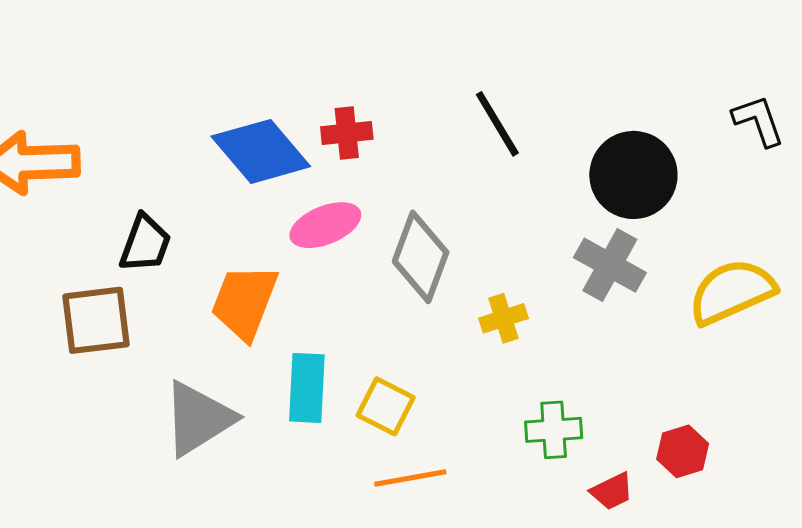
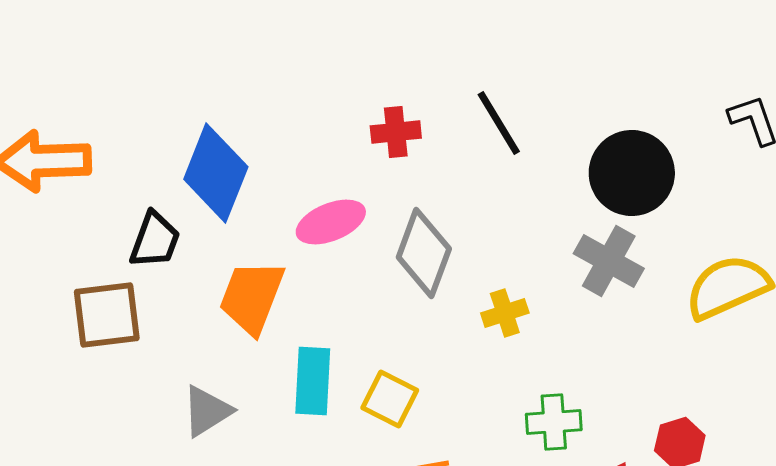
red cross: (347, 133) -> (396, 132), moved
blue diamond: (261, 151) -> (216, 173), moved, turned 62
gray triangle: (198, 419) -> (207, 411), size x0.7

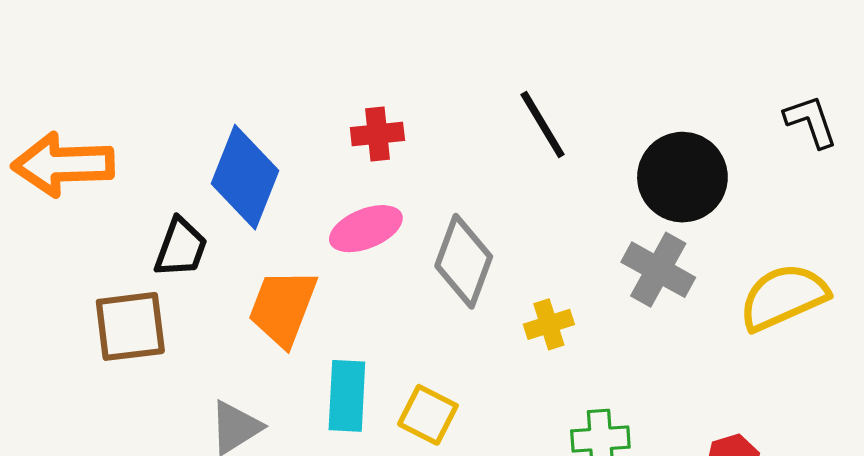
red cross: (396, 132) -> (377, 134), moved

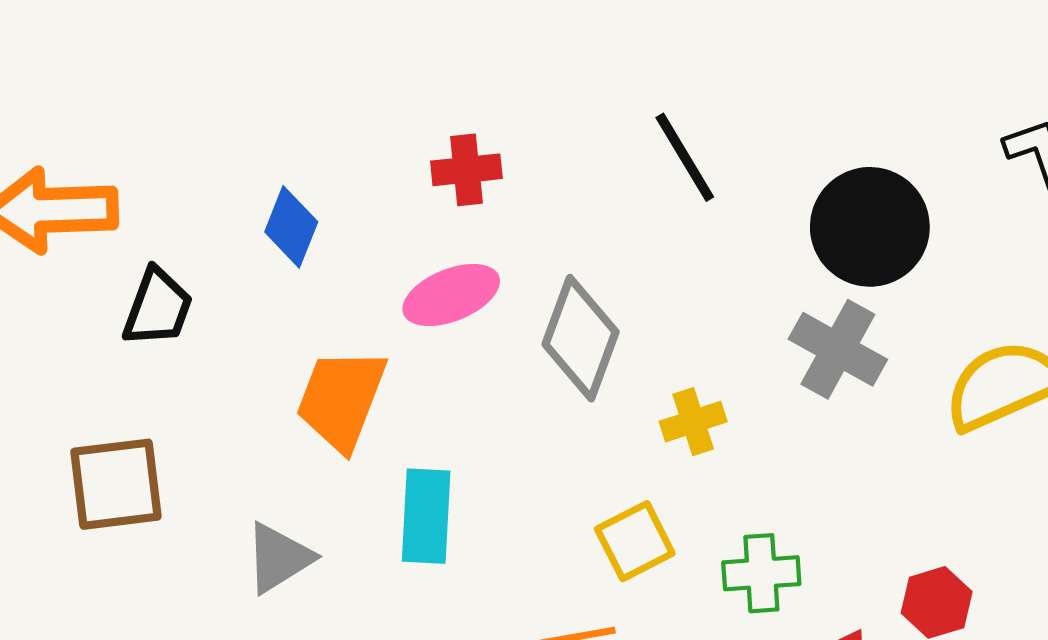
blue diamond: (245, 177) -> (291, 227), size x0.6
black trapezoid: (181, 248) -> (158, 308), moved
brown square: (130, 326) -> (116, 484), moved
yellow square: (428, 415) -> (635, 541), moved, turned 36

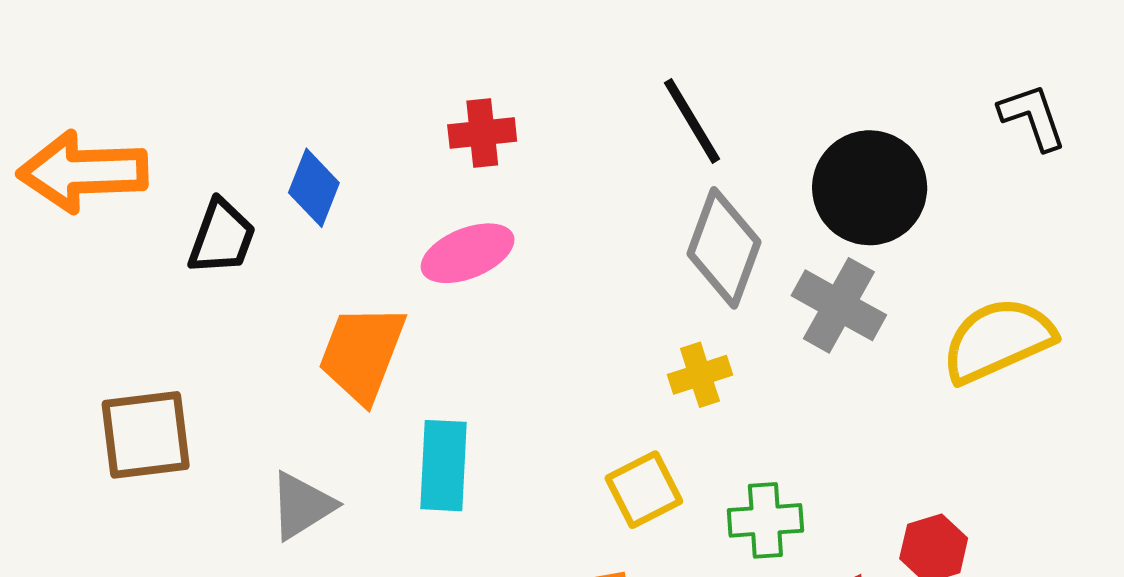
black trapezoid: (158, 308) -> (222, 237), moved
gray diamond: (581, 338) -> (724, 248), moved

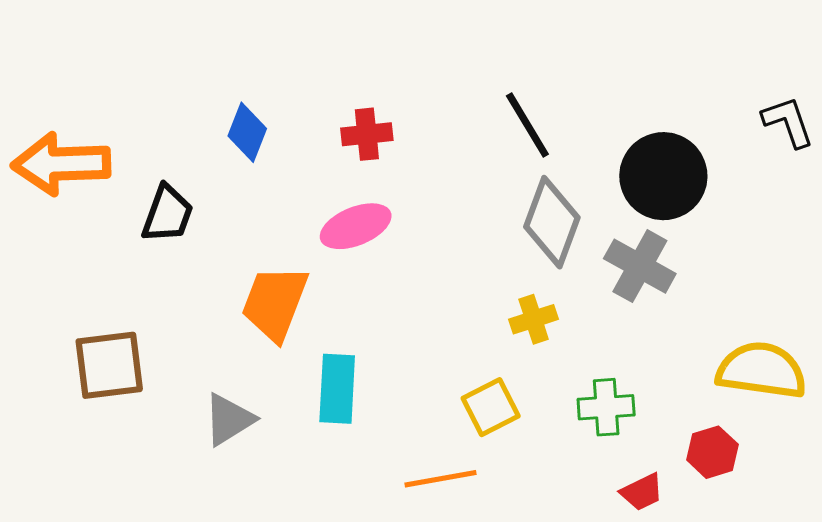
blue diamond: (314, 188) -> (247, 132), moved
yellow semicircle: (998, 340) -> (762, 370), moved, turned 32
green cross: (765, 520) -> (606, 407), moved

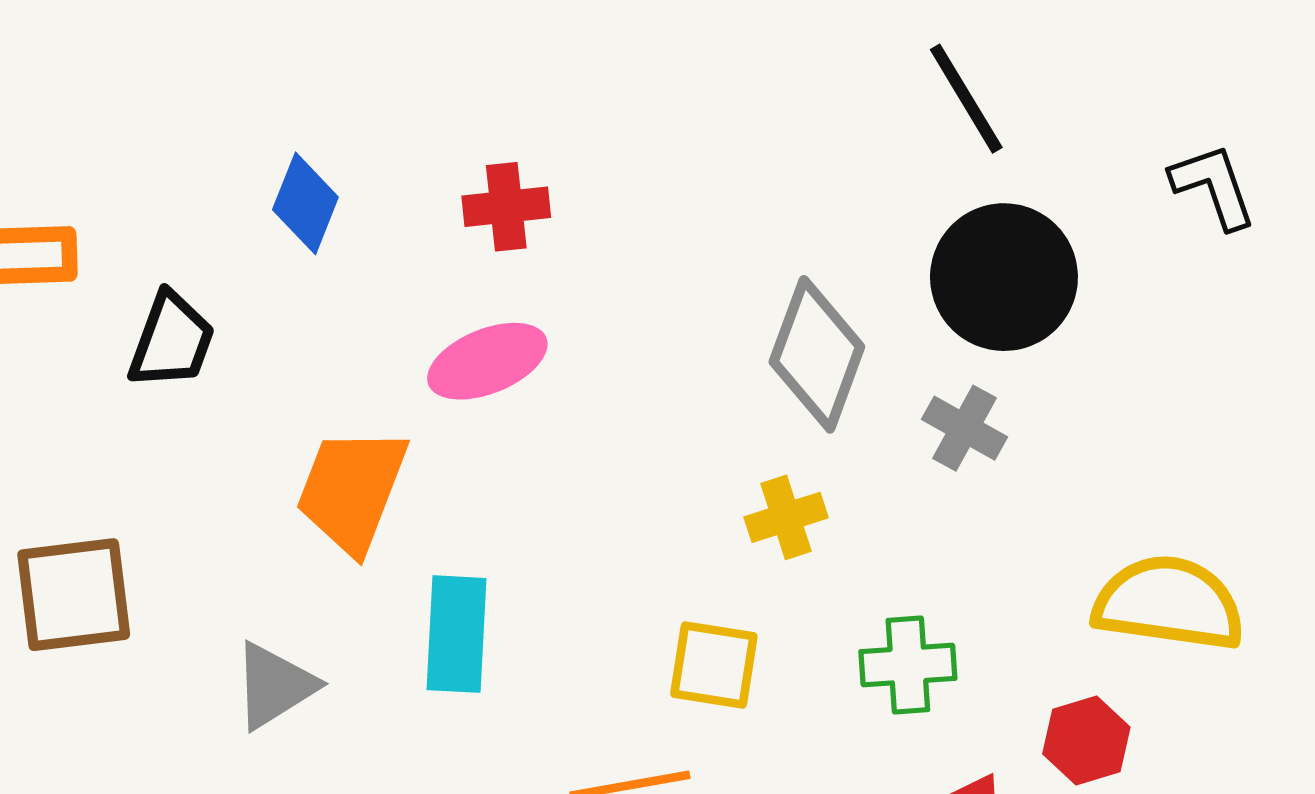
black line: (527, 125) -> (966, 99), moved
gray cross: (640, 266) -> (965, 428), size x0.7
yellow square: (491, 407) -> (714, 665), turned 36

